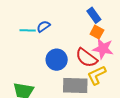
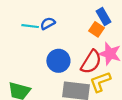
orange square: (97, 32) -> (97, 29), moved
red semicircle: (87, 58) -> (91, 62), turned -100

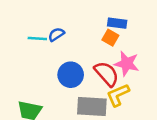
blue rectangle: (104, 17) -> (117, 23), turned -49
red semicircle: (91, 62) -> (107, 74), turned -70

